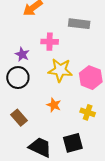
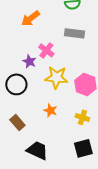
pink cross: (50, 42) -> (46, 50), turned 35
purple star: (22, 54) -> (29, 61), moved
black square: (73, 143) -> (83, 148), moved

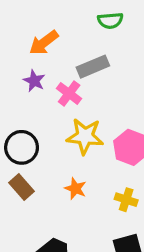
gray rectangle: (74, 33) -> (93, 67), moved, turned -30
purple star: (29, 61) -> (34, 81), moved
brown rectangle: (17, 122) -> (22, 187), moved

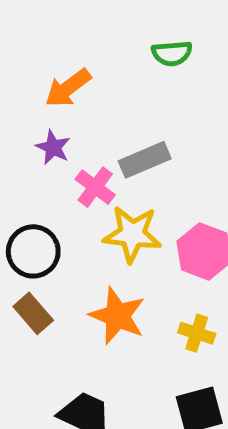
gray rectangle: (93, 67) -> (145, 160), moved
pink cross: (69, 93) -> (95, 187), moved
orange star: (75, 189) -> (117, 316), size x1.6

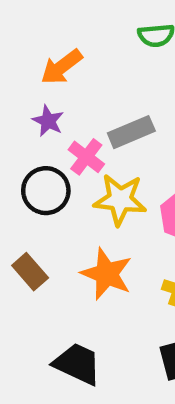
black circle: (33, 251) -> (46, 191), moved

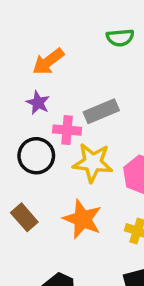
pink cross: (86, 157) -> (67, 130), turned -32

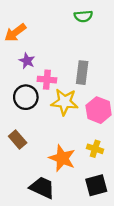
orange arrow: (48, 62) -> (15, 33), moved
gray rectangle: (101, 111) -> (82, 73), moved, turned -60
orange star: (82, 219) -> (62, 158), moved

